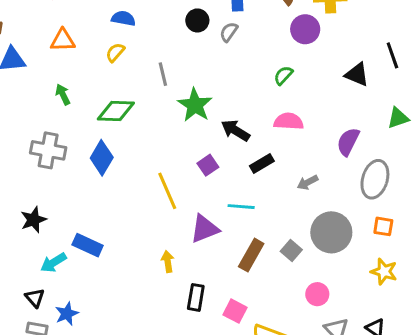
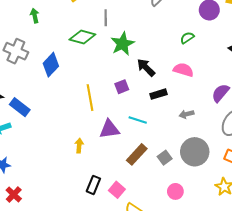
green diamond: (116, 111) -> (82, 37), moved
blue rectangle: (88, 245) -> (20, 107), moved
black rectangle: (196, 297) -> (93, 185), moved

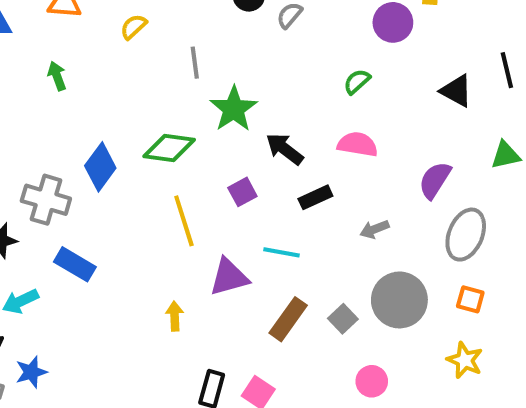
green diamond: (82, 37) -> (169, 148), moved
gray cross: (16, 51) -> (46, 200), moved
blue rectangle: (20, 107) -> (75, 264), moved

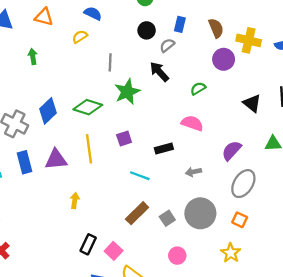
black arrow: (285, 149) -> (159, 72), moved
blue rectangle: (75, 264) -> (24, 162), turned 35
purple triangle: (229, 277) -> (56, 159), moved

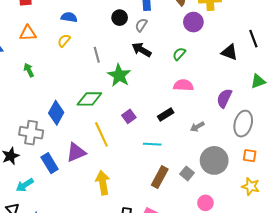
yellow arrow: (75, 201) -> (103, 183), size x1.6

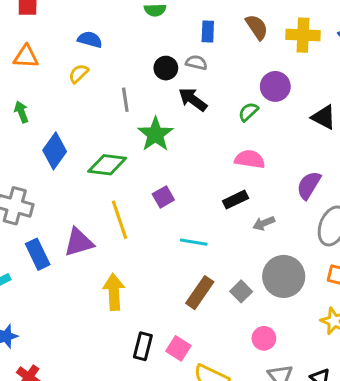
black circle: (120, 18) -> (166, 68), moved
purple circle: (193, 22) -> (275, 86), moved
gray semicircle: (141, 25) -> (196, 63), turned 64
blue diamond: (56, 113) -> (55, 151), moved
black rectangle: (166, 114) -> (235, 200), moved

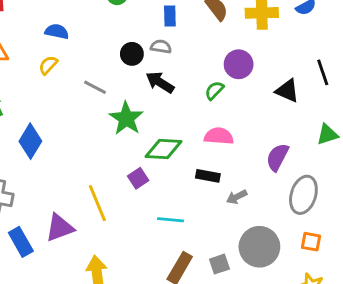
gray line: (125, 100) -> (95, 87), turned -50
green diamond: (107, 165) -> (164, 149), moved
black rectangle: (235, 200) -> (208, 176), turned 40
gray square: (241, 291) -> (219, 264), turned 30

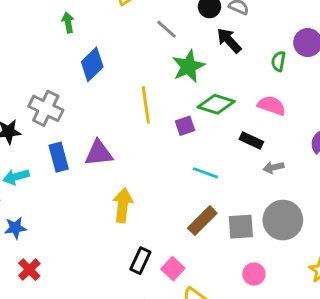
green semicircle: (214, 90) -> (278, 61), turned -48
yellow line: (97, 203) -> (146, 105), moved
gray square: (219, 264) -> (241, 227), size x1.4

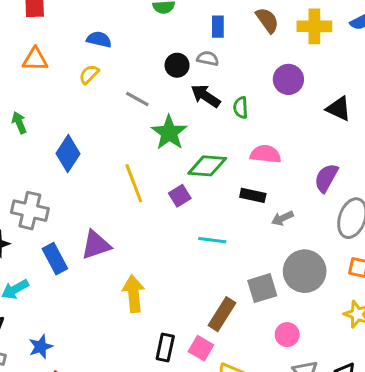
green arrow: (68, 23) -> (19, 123), moved
green semicircle: (278, 61) -> (241, 108), moved
brown rectangle: (202, 221) -> (222, 314), moved
blue star: (15, 228) -> (41, 347), moved

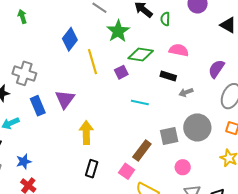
blue diamond: (68, 154) -> (70, 39), moved
purple triangle: (96, 245) -> (65, 99), turned -40
black rectangle: (165, 348) -> (92, 169), moved

